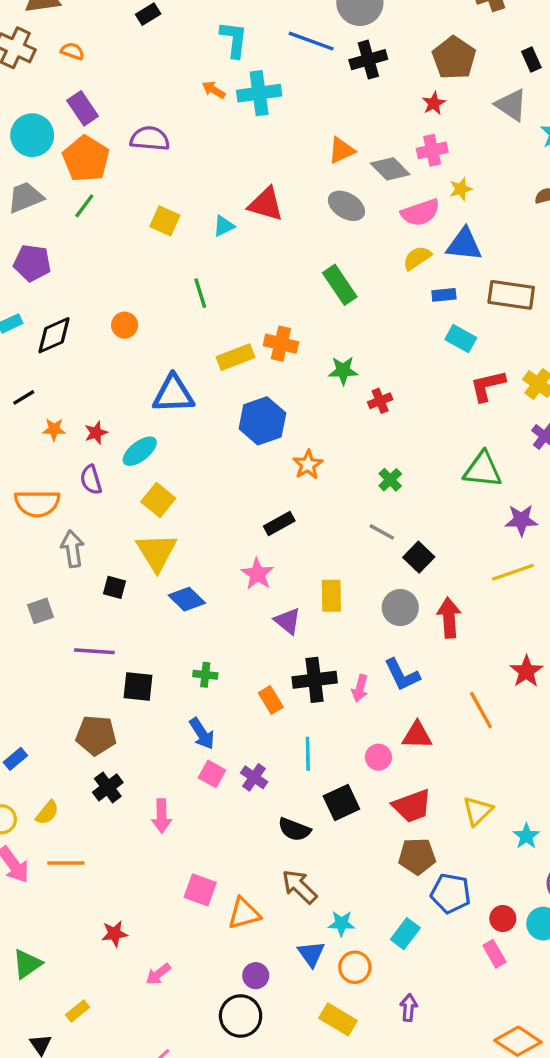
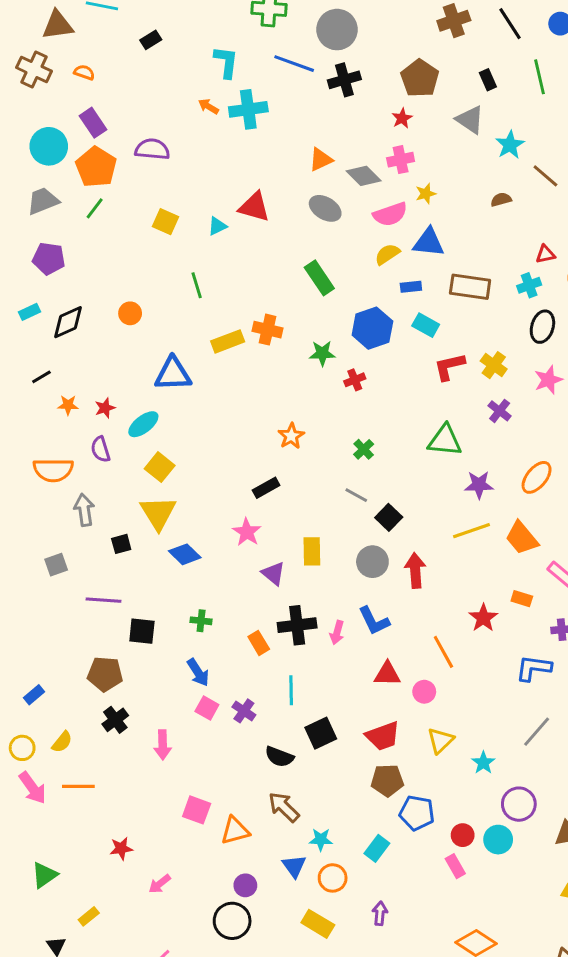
blue hexagon: (262, 421) -> (372, 328), moved
black square: (115, 587) -> (121, 544), turned -30
pink circle: (378, 757) -> (424, 692), moved

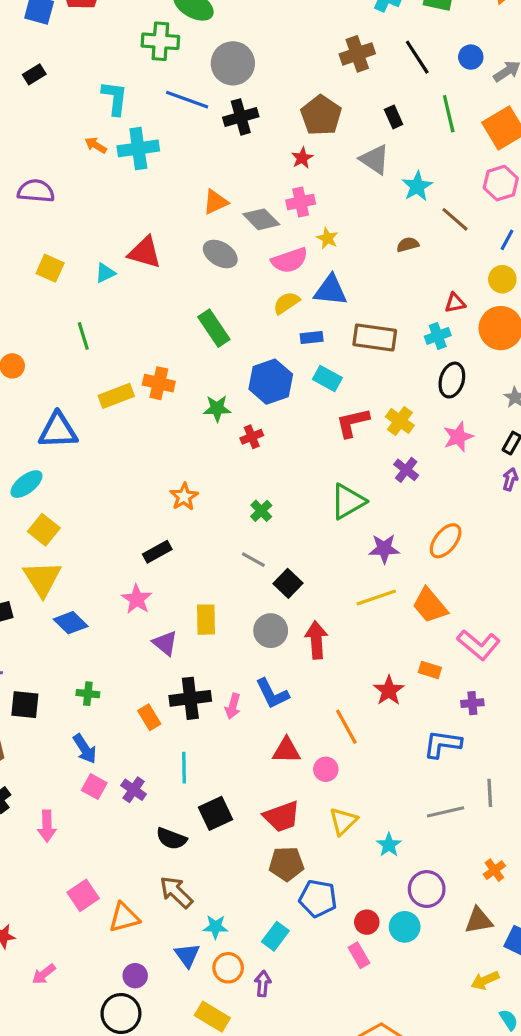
yellow star: (426, 194) -> (327, 238), turned -30
green triangle: (445, 440) -> (348, 501), turned -36
gray line: (537, 732) -> (446, 812), turned 36
pink square: (197, 810) -> (83, 895), turned 36
purple arrow: (380, 913) -> (263, 984), moved

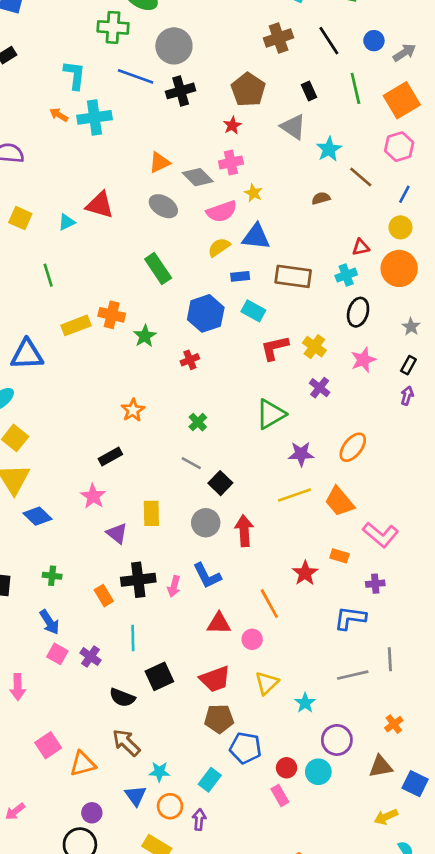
green star: (217, 408) -> (145, 336), moved, turned -30

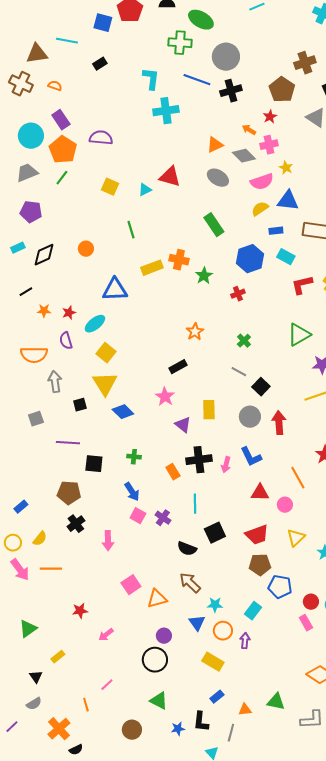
brown cross: (279, 38) -> (305, 63), moved
orange arrow: (59, 115) -> (249, 130), moved

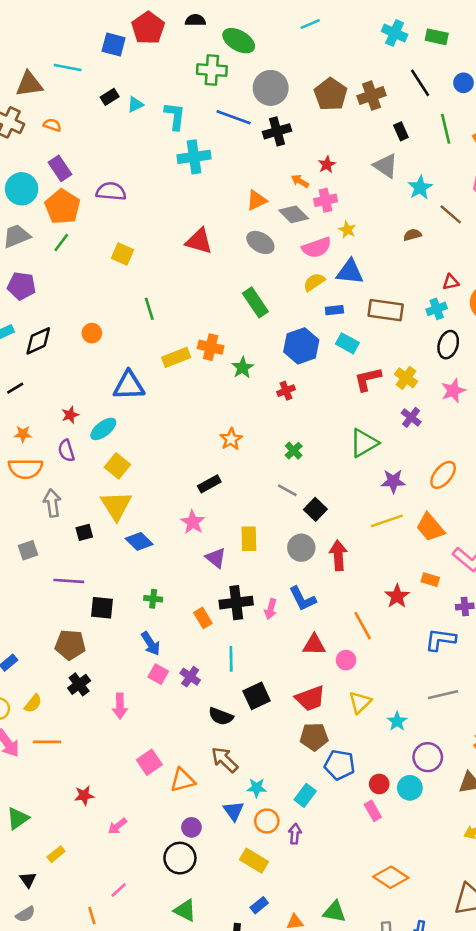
brown pentagon: (282, 90) -> (331, 94), moved
cyan triangle: (145, 190) -> (135, 105), moved
orange star: (44, 311) -> (23, 434), moved

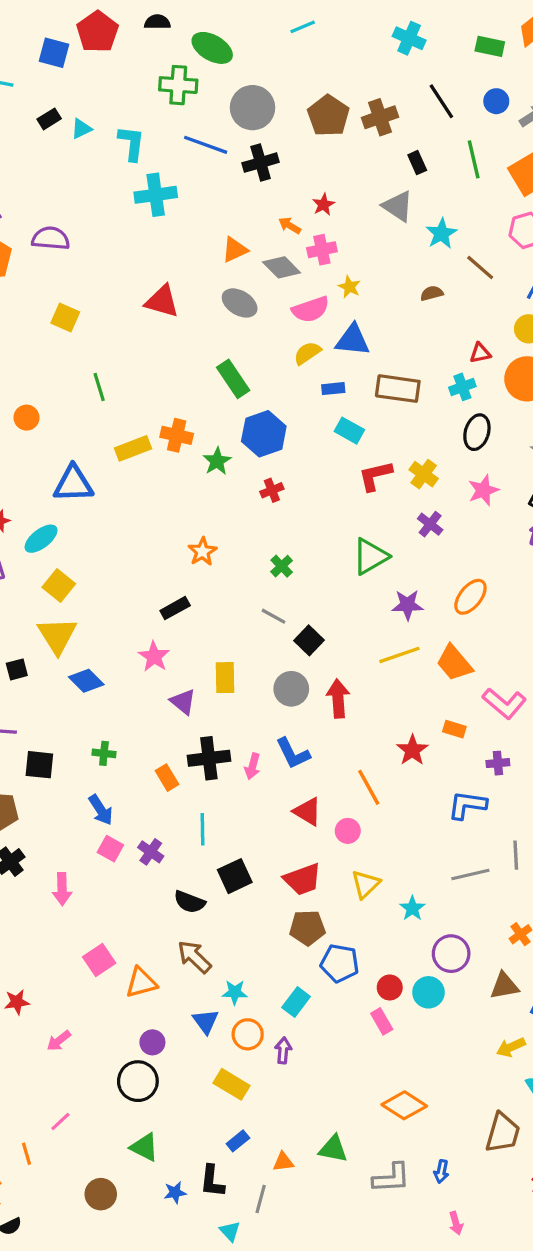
green rectangle: (437, 37) -> (490, 46), moved
blue hexagon: (301, 346) -> (264, 434), moved
red triangle: (314, 645) -> (307, 812), turned 30

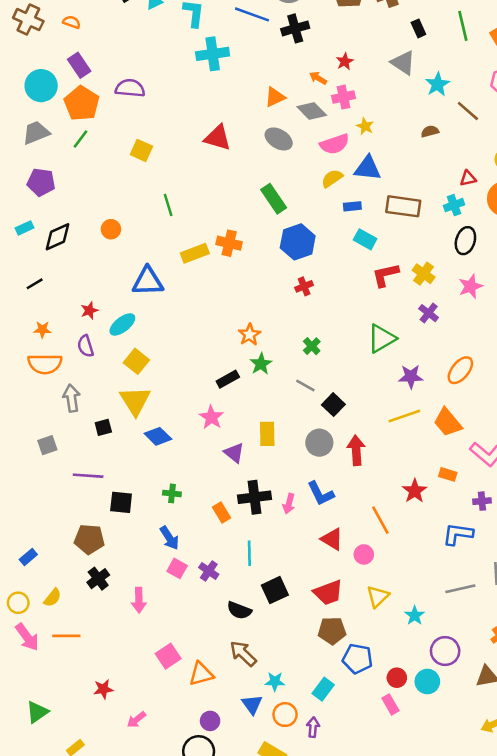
green star: (217, 461) -> (261, 364), moved

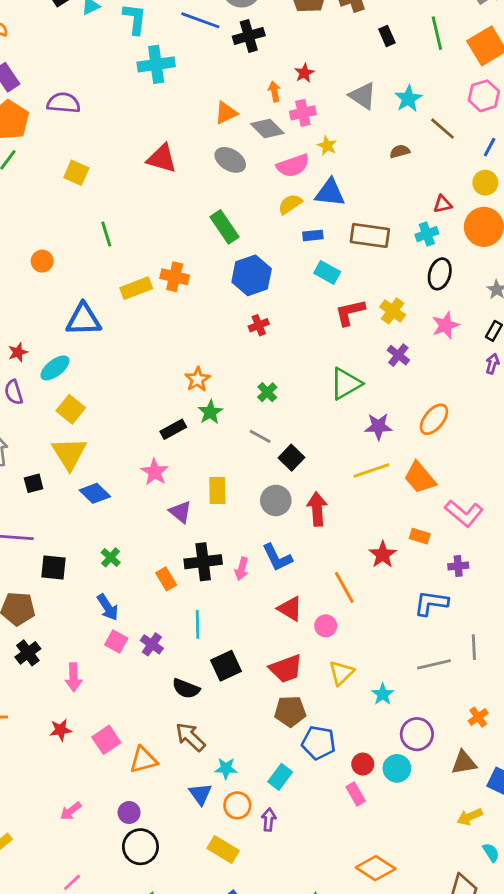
gray triangle: (403, 63) -> (363, 96), moved
orange arrow: (318, 78) -> (274, 92), turned 48
green cross: (172, 493) -> (111, 557), turned 36
red star: (103, 689) -> (61, 730), moved
purple circle: (210, 721) -> (129, 813), moved

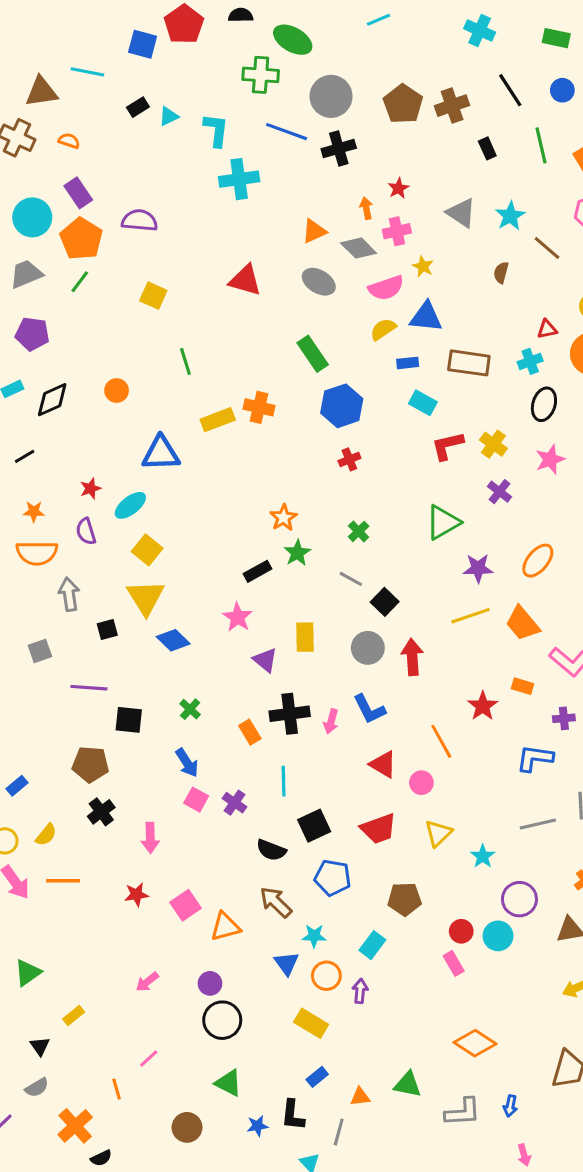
brown semicircle: (400, 151) -> (501, 273), turned -60
brown pentagon: (290, 711) -> (405, 899), moved
blue pentagon: (319, 743) -> (333, 878), moved

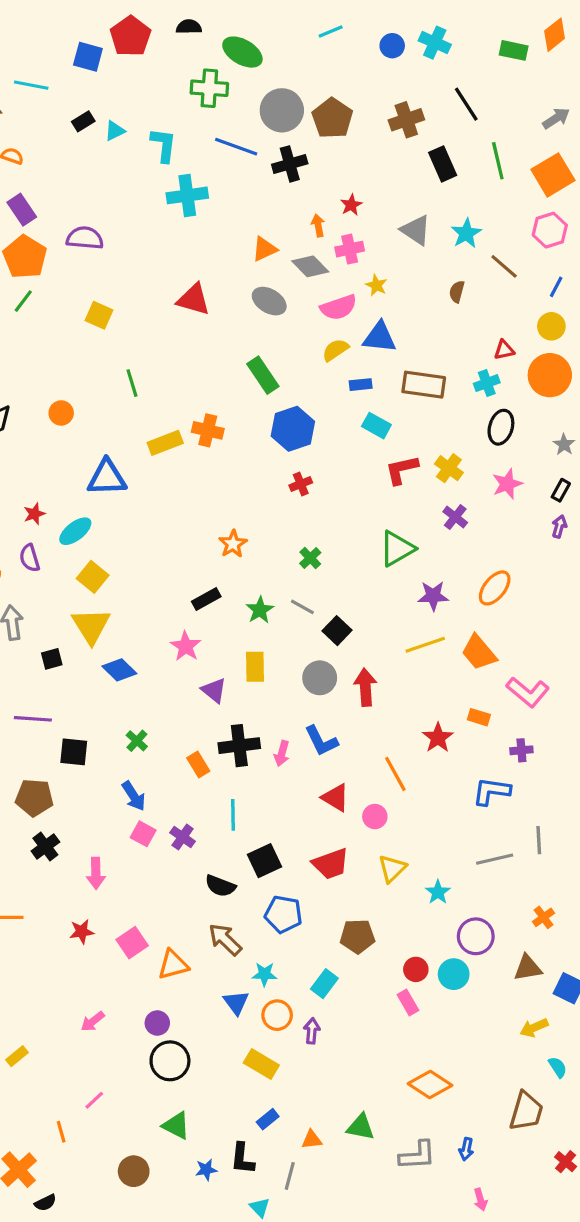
blue circle: (562, 90) -> (392, 46), moved
brown pentagon: (403, 104) -> (332, 118), moved
black rectangle: (487, 148) -> (443, 164), size x1.5
green star: (297, 553) -> (260, 610), moved

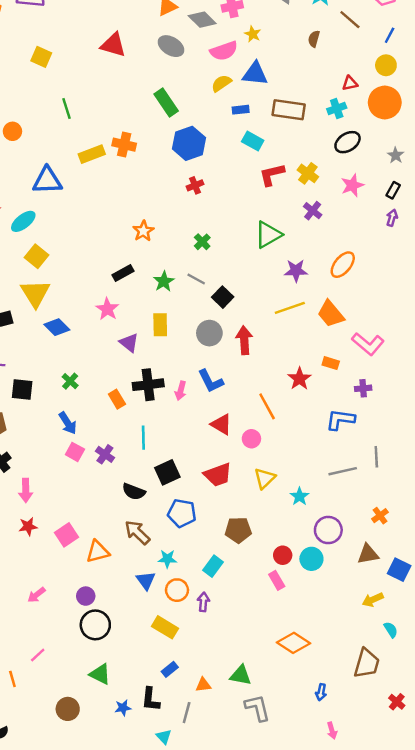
black ellipse: (501, 427) -> (348, 142), turned 40
pink arrow: (96, 873) -> (26, 490), moved
gray L-shape: (417, 1155) -> (257, 708), moved, turned -100

